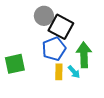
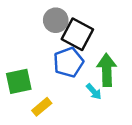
yellow rectangle: (59, 72) -> (42, 107), moved, turned 49

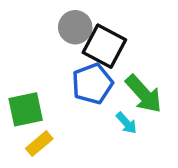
green arrow: (107, 70) -> (144, 94), turned 140
yellow rectangle: (42, 107) -> (39, 144), moved

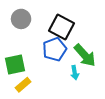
gray circle: (75, 27) -> (21, 19), moved
cyan arrow: (127, 123) -> (75, 73), turned 32

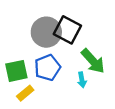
gray circle: (21, 19) -> (46, 32), moved, size x1.4
blue pentagon: (54, 49) -> (47, 68), moved

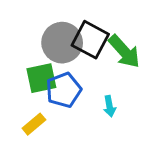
green arrow: (93, 61) -> (124, 51), moved
green square: (16, 71) -> (41, 78), moved

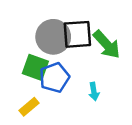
black square: (90, 40) -> (77, 34), turned -32
green square: (41, 78) -> (35, 67), turned 32

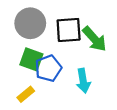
gray circle: (53, 37) -> (30, 23), moved
cyan arrow: (94, 92) -> (83, 81), size x1.5

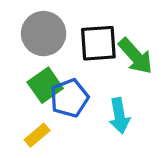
green square: (31, 59) -> (45, 85), turned 35

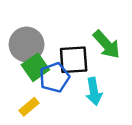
gray circle: (44, 34) -> (27, 44), moved
black square: (98, 43) -> (74, 60), moved

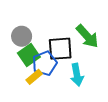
gray circle: (27, 44) -> (22, 36), size x0.7
yellow rectangle: (29, 107) -> (34, 77), moved

